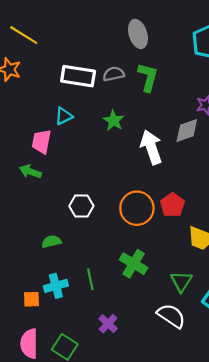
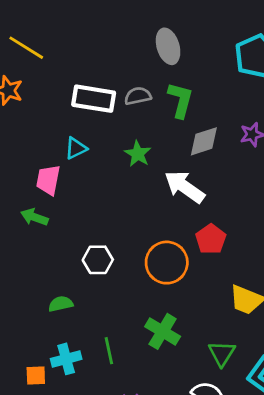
gray diamond: (187, 131) -> (204, 141), moved
white arrow: (151, 147) -> (185, 187), turned -36
red pentagon: (172, 205) -> (211, 239), moved

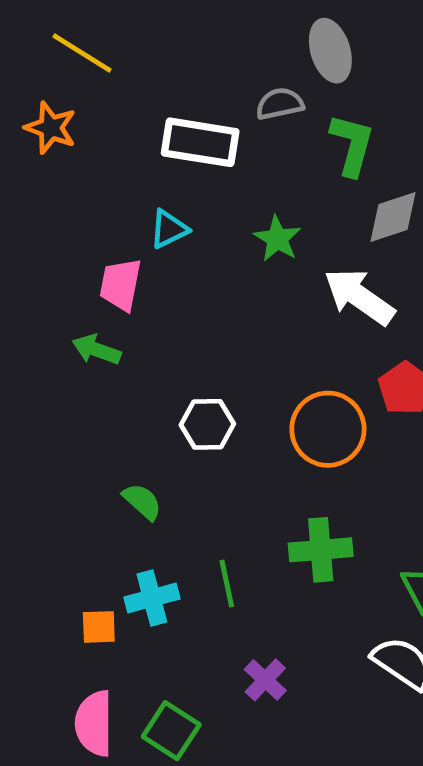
gray semicircle: (138, 96) -> (280, 104), moved
green semicircle: (61, 304) -> (142, 502), turned 55
green cross: (163, 331) -> (321, 550), turned -36

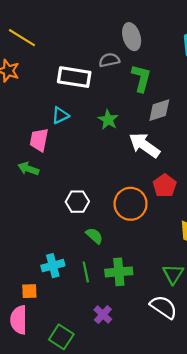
green semicircle: (142, 502) -> (94, 236), moved
green cross: (321, 550) -> (119, 272), moved
cyan cross: (152, 598) -> (53, 266), moved
pink semicircle: (94, 723) -> (19, 320), moved

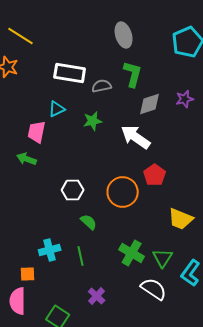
gray semicircle: (109, 60) -> (102, 86), moved
green star: (108, 120) -> (93, 121), moved, turned 30
green cross: (119, 272) -> (132, 253), moved, turned 35

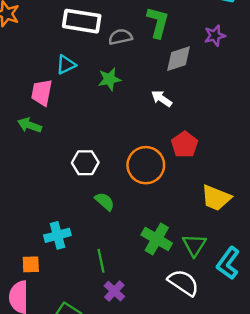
purple star: (185, 99) -> (215, 36), moved
white arrow: (136, 137) -> (162, 99), size x0.6
green line: (81, 256) -> (101, 261), moved

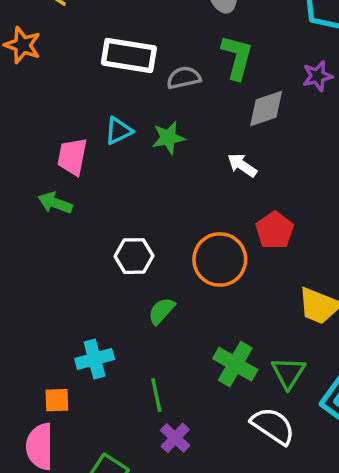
cyan triangle: (66, 65) -> (119, 131), moved
green semicircle: (105, 201) -> (161, 311), turned -90

